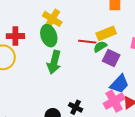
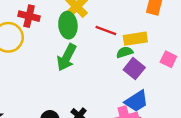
red line: (87, 42) -> (106, 30), moved

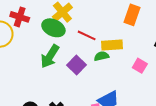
green ellipse: (68, 25) -> (53, 28), turned -65
purple square: (134, 69) -> (76, 65), moved

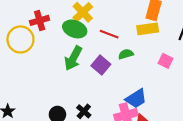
red cross: (20, 17) -> (40, 20), turned -30
yellow rectangle: (112, 45) -> (148, 29), moved

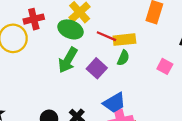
yellow rectangle: (148, 29) -> (124, 40), moved
green semicircle: (126, 54) -> (123, 58), turned 128
blue trapezoid: (136, 99) -> (114, 103), moved

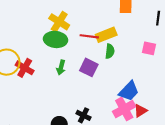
red cross: (34, 19) -> (25, 68), moved, turned -30
green arrow: (68, 60) -> (61, 68), size x0.6
blue trapezoid: (114, 103) -> (129, 91), moved

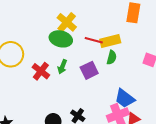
purple square: (89, 67) -> (89, 70), turned 30
red cross: (25, 68) -> (41, 71), moved
blue trapezoid: (129, 91) -> (125, 98), turned 75

